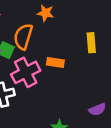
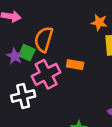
orange star: (45, 13) -> (99, 22), moved

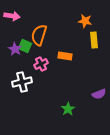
pink cross: (46, 74) -> (41, 64), size x0.6

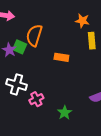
pink cross: (41, 64) -> (36, 99), moved
white cross: (22, 82) -> (17, 84), turned 30

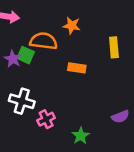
orange star: (82, 21) -> (72, 26), moved
orange semicircle: (34, 35) -> (44, 41), turned 80

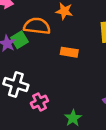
green square: (26, 55) -> (20, 40), turned 35

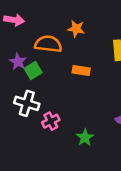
green square: (20, 40) -> (33, 71), moved

